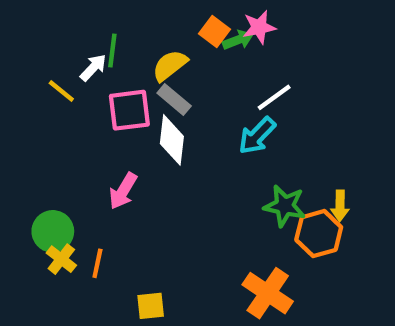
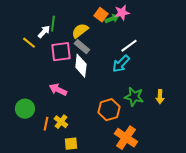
pink arrow: (123, 191) -> (58, 90), turned 84
orange hexagon: (319, 234) -> (109, 110), moved
yellow cross: (61, 259) -> (61, 122), moved

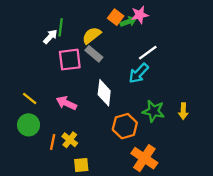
yellow line: (29, 43) -> (30, 99), moved
white diamond: (81, 66) -> (104, 93), moved

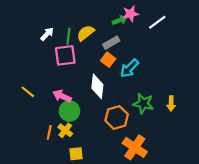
orange square: (116, 17) -> (108, 60), moved
green line: (61, 27) -> (68, 36), moved
white line: (148, 53) -> (157, 22), moved
gray rectangle: (94, 54) -> (111, 43), moved, turned -70
green circle: (29, 125) -> (70, 111), moved

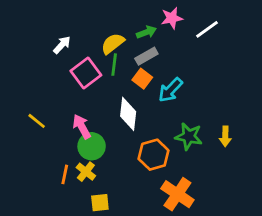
green arrow: (120, 20) -> (146, 32), moved
green line: (68, 36) -> (114, 65), moved
pink square: (65, 55) -> (86, 73), turned -30
pink arrow: (62, 96) -> (82, 127), turned 36

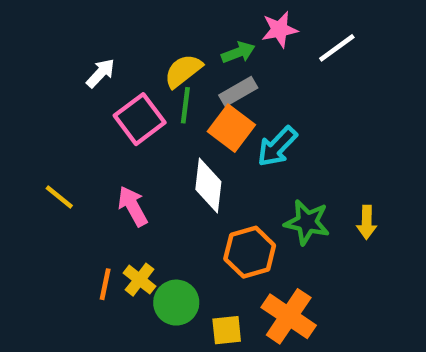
orange square: (142, 79) -> (231, 128), size x1.4
green circle: (92, 146) -> (176, 303), moved
yellow square: (100, 203) -> (227, 330), moved

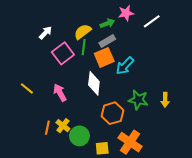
orange square: (231, 128) -> (104, 57), turned 30

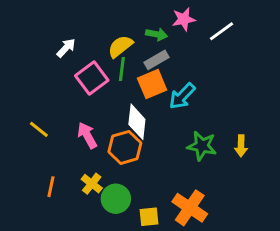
green arrow: (107, 23) -> (157, 34), turned 32
orange hexagon: (112, 113) -> (125, 147), moved
orange line: (47, 128) -> (51, 187), moved

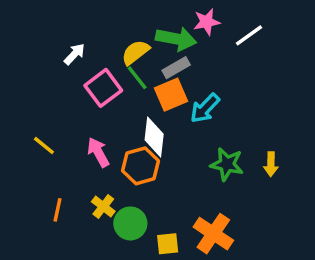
green arrow: (157, 34) -> (176, 39), size x1.6
green line: (122, 69) -> (137, 78), turned -45

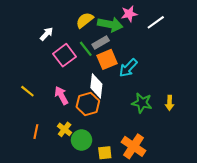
yellow semicircle: (135, 52) -> (85, 20), moved
gray rectangle: (176, 68) -> (101, 42), moved

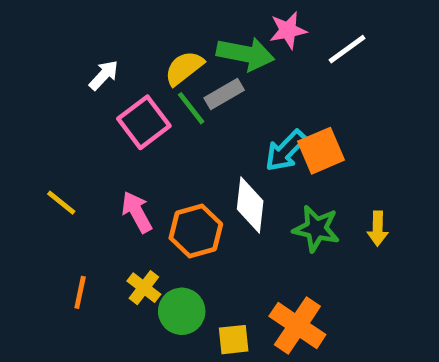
yellow semicircle: (85, 20) -> (184, 68), moved
orange square: (107, 59) -> (321, 151), moved
white diamond: (96, 86) -> (250, 205), moved

